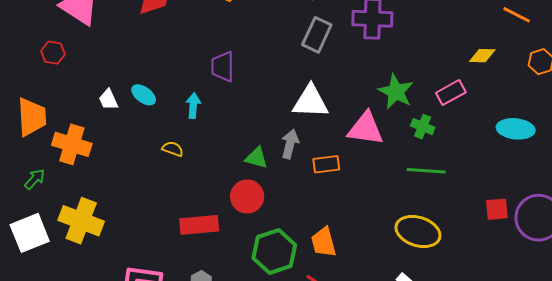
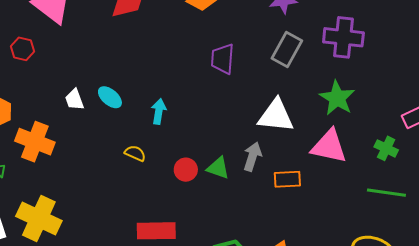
purple trapezoid: (223, 67) -> (223, 59), moved
green star: (396, 92) -> (337, 98), moved
red circle: (247, 197) -> (186, 170), moved, size x0.7

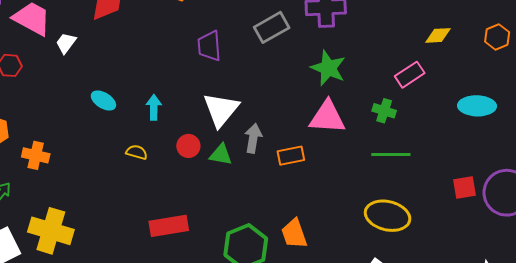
gray rectangle: (287, 49) -> (272, 27), turned 40
white trapezoid: (74, 100) -> (66, 43), moved, turned 65
white triangle: (276, 116) -> (221, 110), moved, turned -48
orange cross: (35, 142) -> (36, 155), size x0.7
red circle: (186, 170) -> (188, 146), moved

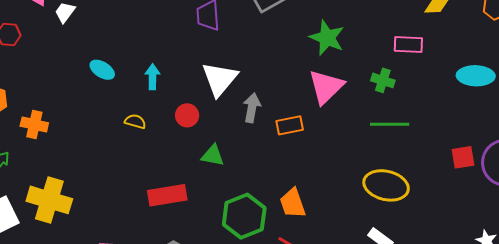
pink rectangle: (410, 75) -> (408, 44), turned 36
pink triangle: (327, 117) -> (326, 87), turned -48
green triangle: (221, 155) -> (213, 155), moved

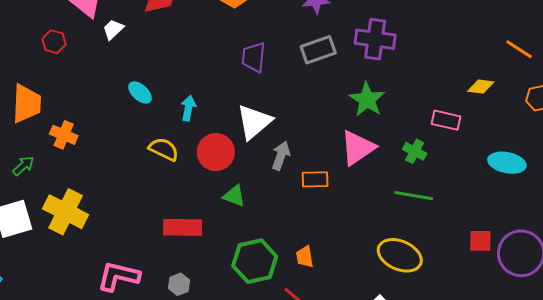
red circle: (187, 115) -> (216, 152), size x1.6
yellow semicircle: (135, 121) -> (164, 149), size x1.4
orange trapezoid: (293, 203) -> (305, 257), size x0.7

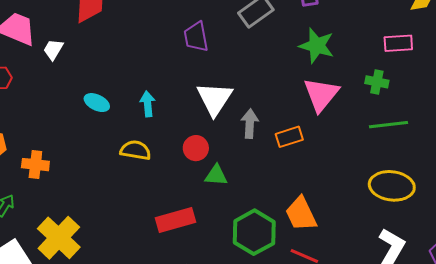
red circle: (216, 152) -> (196, 148), moved, size x0.7
yellow cross: (66, 212) -> (59, 238), turned 33
orange trapezoid: (305, 257) -> (301, 214), size x1.6

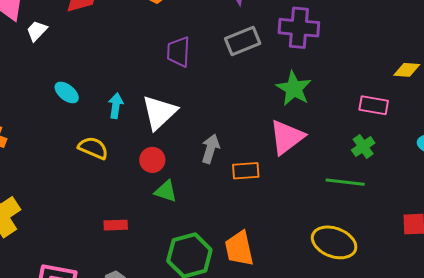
green cross: (377, 82) -> (363, 147), moved, turned 30
white triangle: (215, 99) -> (159, 112), moved
red rectangle: (175, 220) -> (116, 225), size x0.6

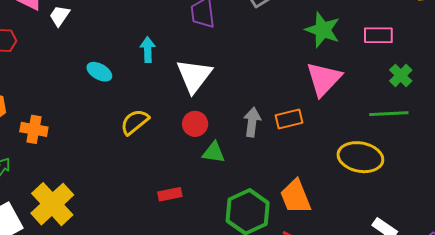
pink rectangle: (374, 105) -> (378, 35), moved
cyan arrow: (116, 106) -> (148, 50), moved
yellow semicircle: (93, 148) -> (135, 122), turned -52
gray arrow: (210, 149) -> (252, 122), moved
yellow ellipse: (334, 242) -> (360, 157), moved

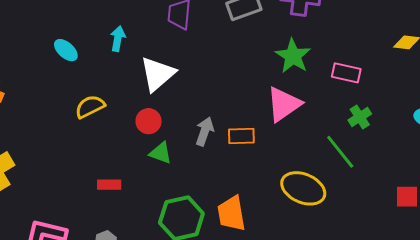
green line: (389, 114) -> (340, 152), turned 42

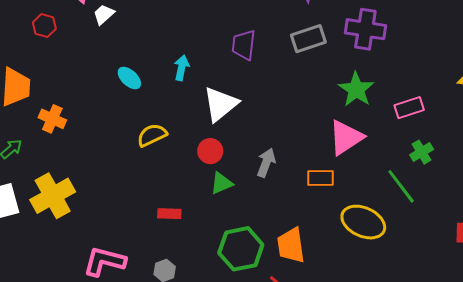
pink rectangle: (346, 73) -> (409, 108), turned -32
orange rectangle: (241, 136) -> (320, 178), moved
green triangle: (161, 153) -> (222, 183), turned -45

